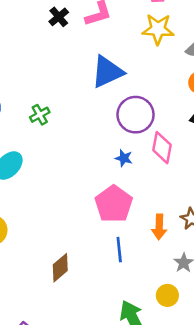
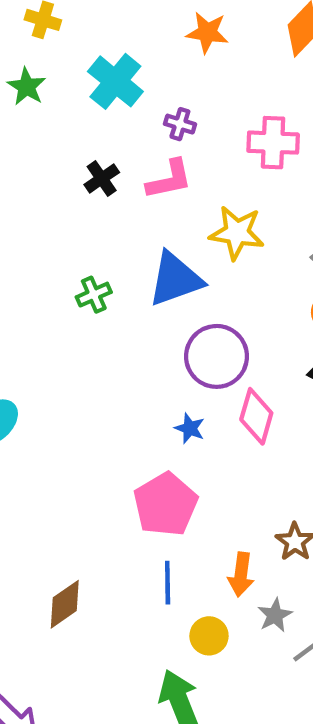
yellow star: (158, 29) -> (237, 233), moved
green cross: (40, 115) -> (94, 295), moved
orange arrow: (159, 227) -> (241, 574), moved
yellow circle: (167, 295) -> (209, 636), moved

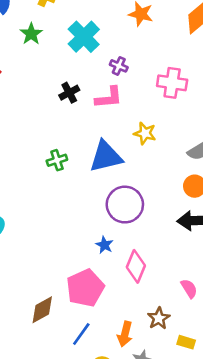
yellow star: (237, 233) -> (145, 133), size x0.7
pink diamond: (256, 416) -> (136, 266), moved
blue line: (168, 583) -> (81, 334), turned 30
brown diamond: (65, 604) -> (42, 310), moved

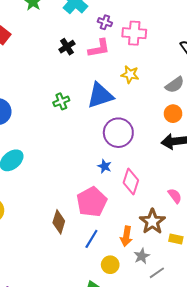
pink cross: (172, 83) -> (134, 33), moved
brown diamond: (42, 310) -> (59, 222), turned -40
brown star: (159, 318) -> (152, 222), size x1.4

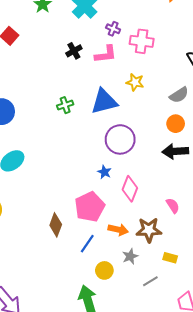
brown star: (152, 222) -> (149, 230), turned 30
orange arrow: (126, 236) -> (118, 230), moved, turned -90
yellow rectangle: (176, 239) -> (170, 258), moved
gray star: (142, 256) -> (130, 256), moved

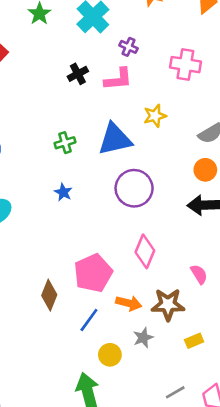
pink cross: (142, 41) -> (185, 65), moved
yellow star: (135, 82) -> (155, 116), turned -30
blue star: (104, 172) -> (63, 192), moved
yellow rectangle: (170, 258) -> (194, 341), turned -40
gray line: (150, 281) -> (175, 392), moved

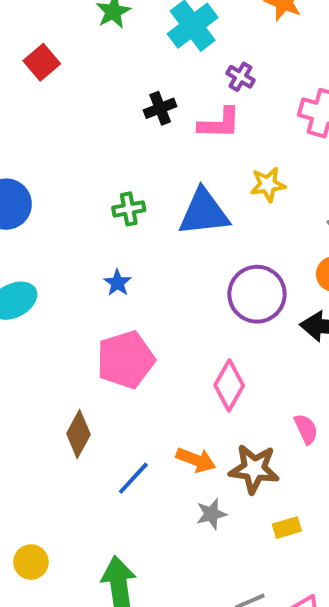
purple circle: (134, 188) -> (257, 294), moved
pink pentagon: (93, 273) -> (126, 360), moved
yellow circle: (110, 355) -> (31, 562), moved

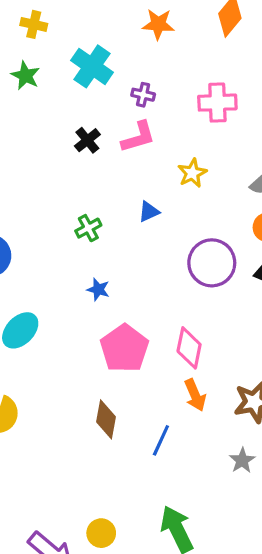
blue triangle: (204, 212) -> (149, 212), size x0.5
pink diamond: (229, 385) -> (189, 348), moved
orange arrow: (196, 460) -> (195, 395), moved, turned 64
gray star: (211, 514) -> (242, 460), moved

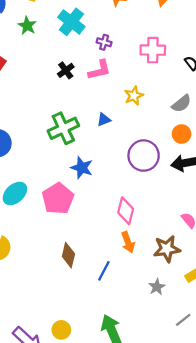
green cross: (88, 228) -> (63, 128), size x1.8
blue star: (98, 290) -> (82, 168), moved, size x1.5
pink pentagon: (124, 348) -> (58, 199), moved

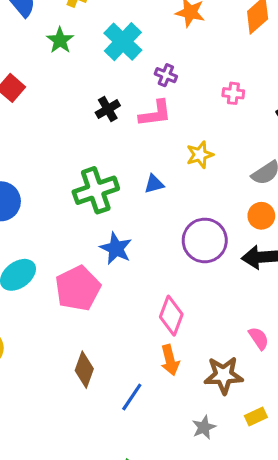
pink cross: (153, 50) -> (233, 93), size x0.6

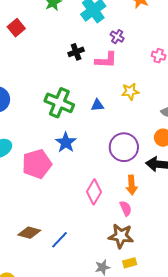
green cross: (96, 190) -> (59, 103), turned 32
pink semicircle: (259, 338) -> (126, 208), moved
orange arrow: (170, 360) -> (132, 185), moved
brown diamond: (84, 370) -> (29, 233), moved, turned 75
yellow rectangle: (256, 416) -> (130, 263), moved

